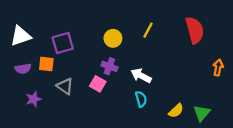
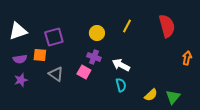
purple star: (34, 99) -> (21, 80), moved

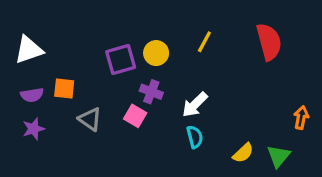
purple square: (54, 37) -> (121, 59), moved
orange arrow: (187, 58) -> (301, 118), moved
white arrow: (121, 65) -> (195, 105), turned -72

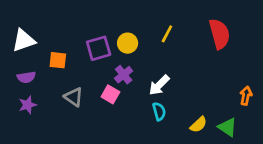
orange square: (64, 88) -> (58, 60), moved
purple cross: (151, 92) -> (124, 75), turned 30
green triangle: (279, 156) -> (227, 127), turned -36

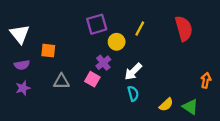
white triangle: (24, 40) -> (20, 34), turned -50
yellow circle: (128, 43) -> (117, 42), moved
purple square: (99, 48) -> (97, 24), moved
gray triangle: (74, 97) -> (61, 81), turned -35

